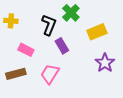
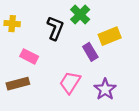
purple rectangle: (62, 46) -> (90, 52), moved
purple star: (105, 63) -> (105, 89), moved
pink trapezoid: (50, 74) -> (70, 83), moved

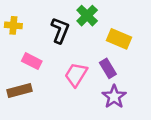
yellow rectangle: (110, 36) -> (119, 39), turned 45
purple rectangle: (90, 52) -> (108, 68), moved
pink trapezoid: (70, 83) -> (76, 75), moved

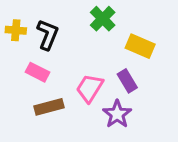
black L-shape: (60, 30) -> (48, 35), moved
brown rectangle: (20, 90) -> (49, 107), moved
purple star: (114, 97) -> (117, 114), moved

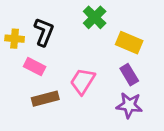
yellow cross: (16, 30) -> (15, 39), moved
purple rectangle: (127, 81) -> (129, 75), moved
purple star: (117, 114) -> (129, 105), moved, turned -30

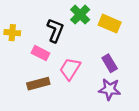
black L-shape: (44, 32) -> (55, 30), moved
yellow rectangle: (129, 43) -> (110, 24), moved
pink rectangle: (35, 67) -> (41, 53), moved

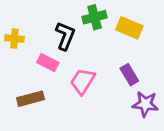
green cross: (80, 15) -> (95, 17), turned 30
brown rectangle: (38, 84) -> (30, 99), moved
purple star: (110, 89) -> (145, 104), moved

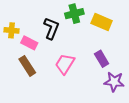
pink rectangle: (48, 63) -> (29, 43), moved
brown rectangle: (30, 99) -> (27, 66), moved, turned 72

